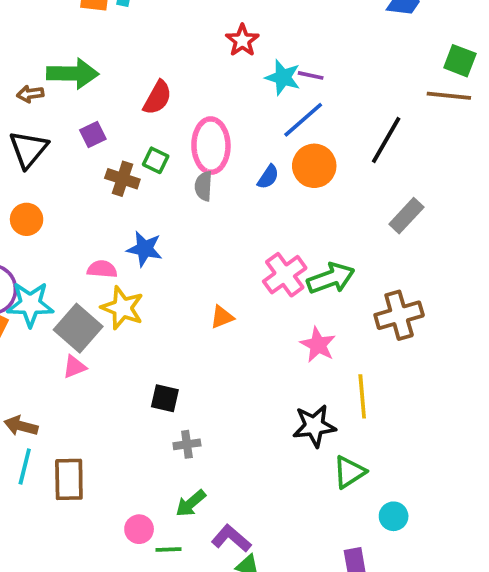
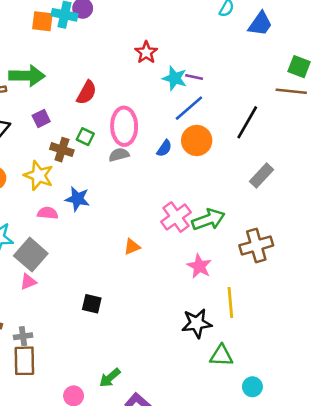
gray semicircle: (204, 186) -> (119, 155), turned 72
yellow star: (122, 308) -> (39, 175), moved
gray cross: (187, 444) -> (23, 336), moved
green triangle: (349, 472) -> (221, 356), turned 35

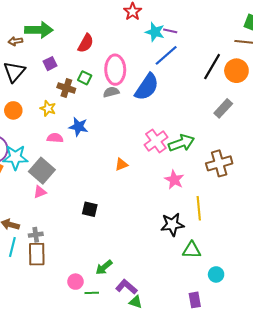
orange circle: (197, 141) -> (236, 71), moved
blue semicircle: (164, 148) -> (147, 87), size x2.0
yellow star: (39, 175) -> (48, 108), size x0.7

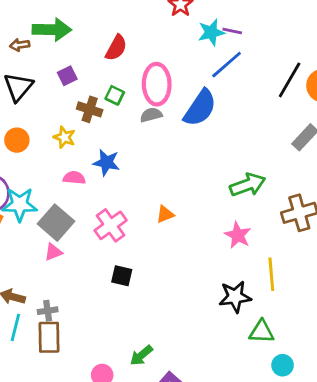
cyan star: (155, 32) -> (211, 32), turned -30
pink cross: (156, 141) -> (111, 225), moved
cyan circle: (216, 274) -> (283, 365), moved

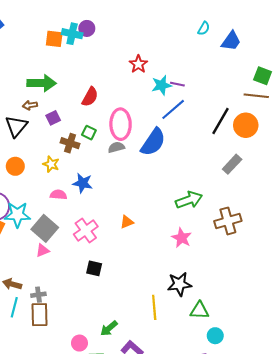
brown arrow: (20, 45) -> (30, 105), moved
yellow line: (271, 274) -> (154, 307), moved

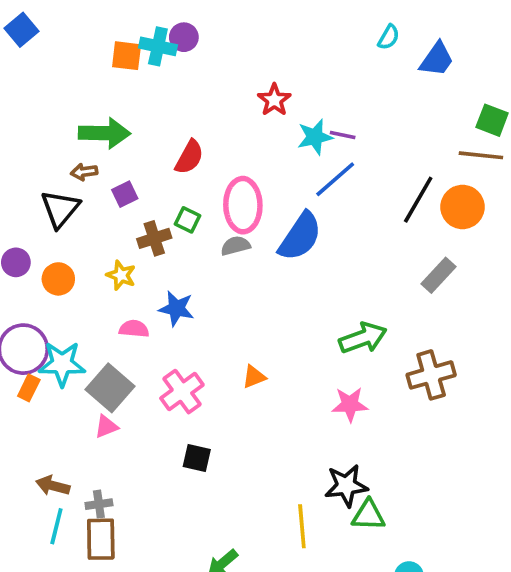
brown cross: (70, 143) -> (154, 238), turned -36
pink star: (182, 238) -> (350, 404), turned -30
green triangle: (199, 310) -> (368, 515), moved

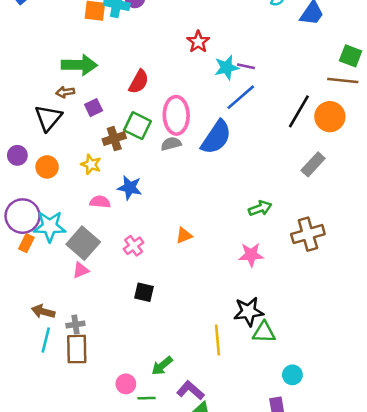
green square: (188, 220) -> (137, 126), size x1.5
green arrow: (363, 338) -> (260, 208), size x0.7
pink cross: (182, 392) -> (134, 246), size x0.7

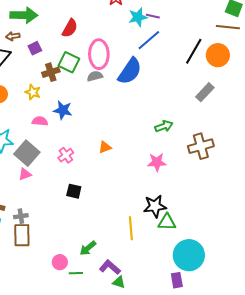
cyan circle: (292, 375) -> (189, 255), size x2.0

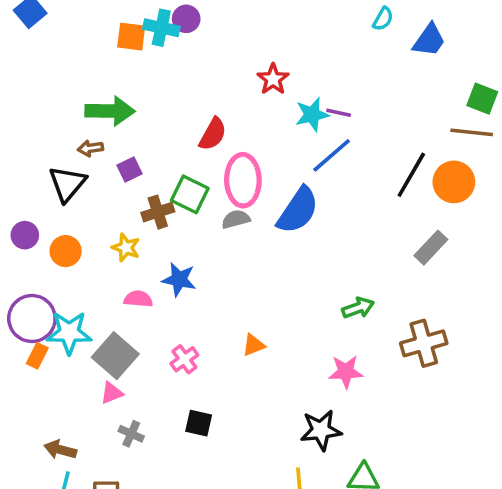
red semicircle: (70, 28) -> (213, 134), moved
black star: (155, 206) -> (321, 430), moved
gray cross: (21, 216) -> (131, 434), moved, turned 32

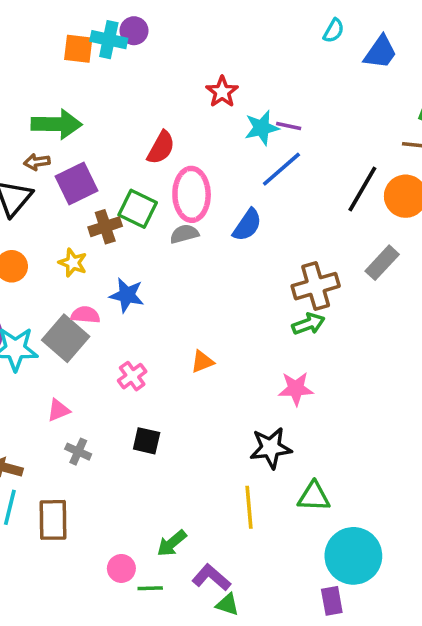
purple square: (129, 170) -> (76, 184), size x1.6
blue semicircle: (298, 210) -> (247, 225), size x0.7
brown cross: (424, 343) -> (316, 286), moved
gray square: (115, 356) -> (66, 338), moved

